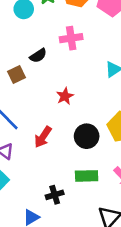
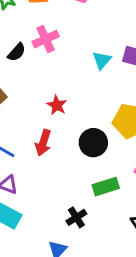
black semicircle: (38, 56) -> (17, 52), moved
red arrow: (43, 137) -> (43, 143), moved

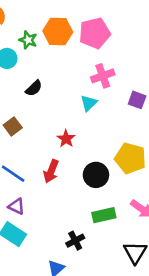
pink cross: (46, 39) -> (103, 76), moved
cyan triangle: (102, 60) -> (89, 103), moved

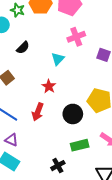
cyan triangle: (89, 103) -> (58, 59), moved

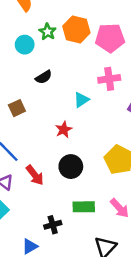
red arrow: (38, 112) -> (35, 175), moved, turned -72
black circle: (73, 114) -> (71, 167), moved

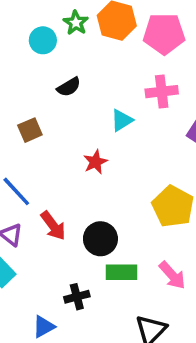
black circle: (71, 167) -> (100, 239), moved

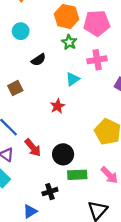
green star: (76, 23) -> (69, 42), moved

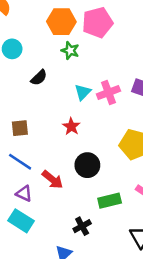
pink cross: (97, 60) -> (108, 93), moved
brown square: (15, 88) -> (20, 128), moved, turned 32
black circle: (63, 154) -> (87, 165), moved

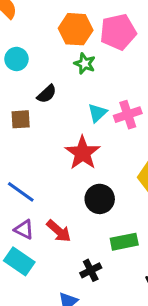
red star: (71, 126) -> (83, 153), size x1.6
brown square: (20, 128) -> (21, 119), moved
red arrow: (52, 180) -> (59, 231), moved

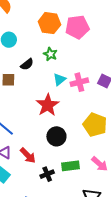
green star: (85, 64) -> (50, 54), moved
black cross: (91, 270) -> (47, 174), moved

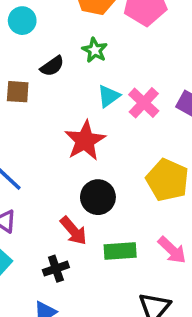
pink cross: (79, 82) -> (144, 103), turned -36
red arrow: (28, 155) -> (74, 231), moved
black cross: (47, 174) -> (56, 269), moved

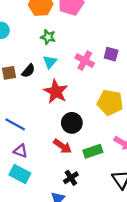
black semicircle: (52, 66) -> (28, 71), moved
cyan triangle: (109, 96) -> (50, 62), moved
black cross: (56, 269) -> (71, 178), moved

